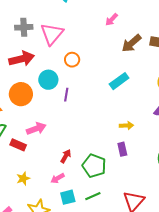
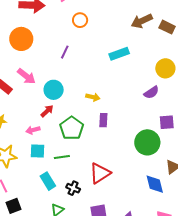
cyan circle: (48, 80) -> (54, 90), moved
yellow arrow: (127, 126) -> (93, 97), moved
pink arrow: (36, 129) -> (26, 76), turned 42

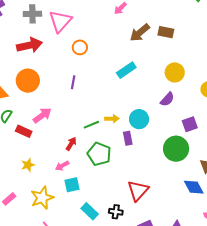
pink arrow: (26, 76) -> (42, 115), turned -60
cyan circle: (54, 90) -> (139, 119), moved
green line: (62, 157) -> (91, 125), moved

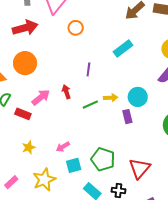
purple line: (73, 82) -> (88, 69), moved
red arrow: (71, 144) -> (66, 92), moved, turned -48
green pentagon: (99, 154) -> (103, 159), moved

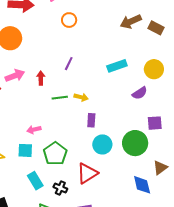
cyan rectangle: (123, 49) -> (117, 66), moved
cyan circle: (138, 97) -> (102, 144), moved
pink arrow: (63, 147) -> (34, 130), moved

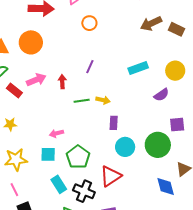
black cross: (60, 188) -> (84, 191), size x1.5

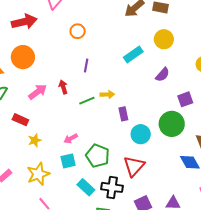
orange circle: (89, 23) -> (78, 31), moved
yellow circle: (175, 71) -> (164, 39), moved
red rectangle: (14, 91) -> (20, 120), moved
yellow star: (10, 124) -> (35, 140), moved

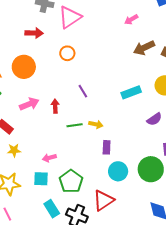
red arrow: (24, 22) -> (34, 33), size x0.7
orange circle: (78, 31) -> (67, 53), moved
purple line: (86, 66) -> (83, 91), turned -56

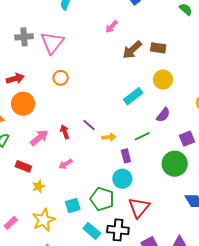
red arrow: (34, 33) -> (15, 79), moved
purple line: (83, 91) -> (89, 125), moved
green line: (75, 125) -> (142, 136), moved
pink arrow: (49, 158) -> (65, 164), moved
cyan circle: (118, 171) -> (122, 179), moved

